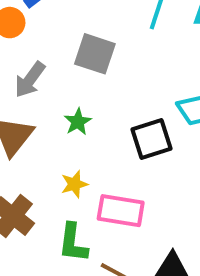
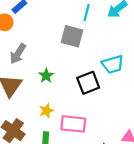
gray square: (95, 54) -> (72, 36), moved

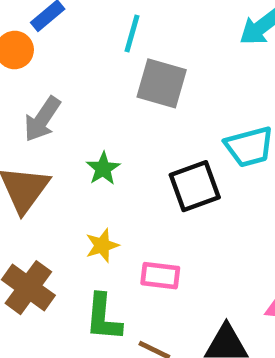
cyan line: (87, 13) -> (132, 34), moved
pink rectangle: (73, 124) -> (160, 276), size x0.7

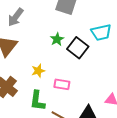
green star: (103, 169) -> (57, 39), moved
black square: (195, 186) -> (78, 48), turned -35

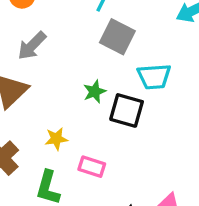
cyan trapezoid: (101, 32) -> (154, 77), moved
black square: (78, 48) -> (127, 110), turned -30

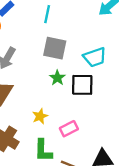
gray square: (117, 37) -> (55, 48), moved
pink rectangle: (92, 167) -> (69, 129), turned -30

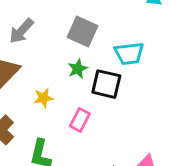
yellow star: (40, 116) -> (43, 98), moved
pink rectangle: (69, 129) -> (80, 120), moved, turned -48

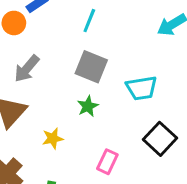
black square: (106, 84) -> (160, 139), moved, turned 32
pink rectangle: (80, 120) -> (107, 162), moved

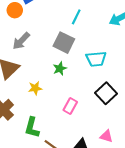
cyan line: (89, 21) -> (76, 17), moved

